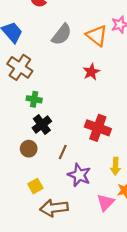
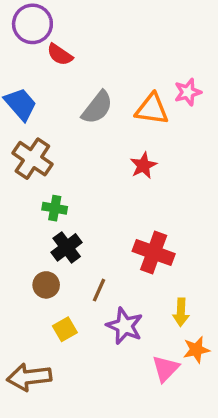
orange triangle: (97, 36) -> (152, 109), turned -30
yellow square: (35, 186) -> (65, 329), moved
brown arrow: (54, 208) -> (29, 377), moved

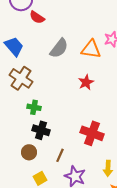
black cross: (67, 247) -> (41, 130), turned -36

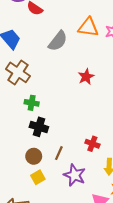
orange triangle: (91, 49) -> (88, 27), moved
red cross: (92, 133) -> (92, 144), moved, size x0.6
brown circle: (29, 152) -> (34, 156), moved

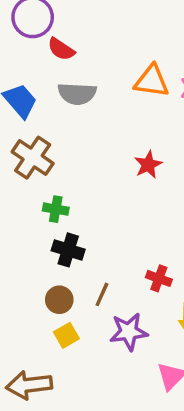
gray semicircle: (58, 41) -> (77, 94), moved, turned 55
purple star: (75, 175) -> (129, 332), turned -30

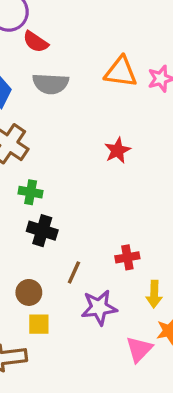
red cross: (159, 278) -> (127, 257), turned -30
brown circle: (59, 300) -> (29, 292), moved
yellow square: (66, 335) -> (39, 324), moved, turned 30

